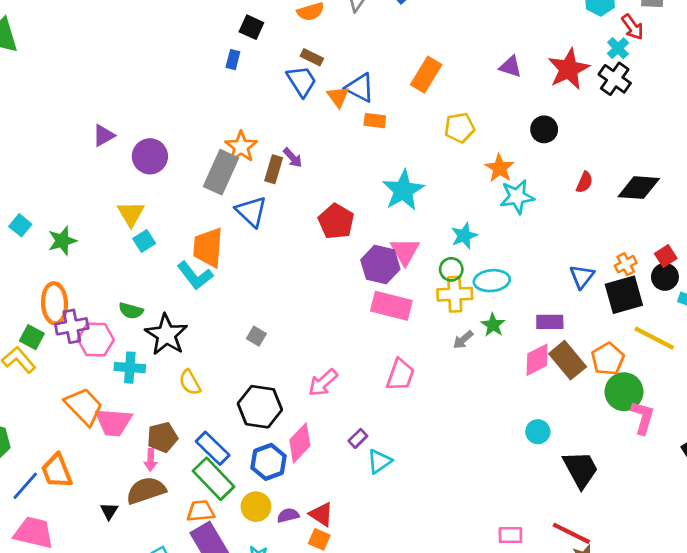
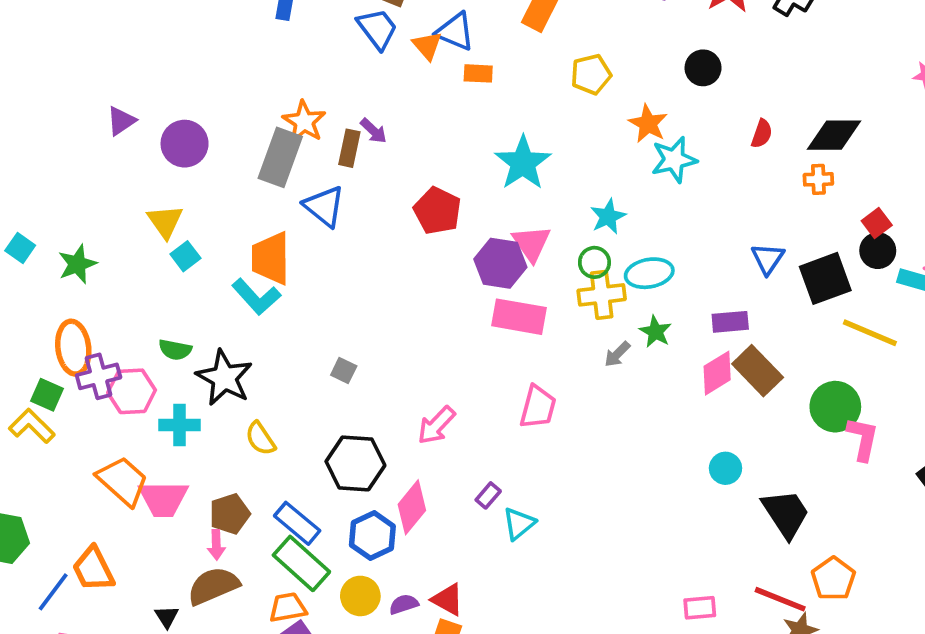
orange cross: (626, 264) -> (818, 179), moved, turned 30
orange pentagon: (608, 359) -> (833, 579), moved

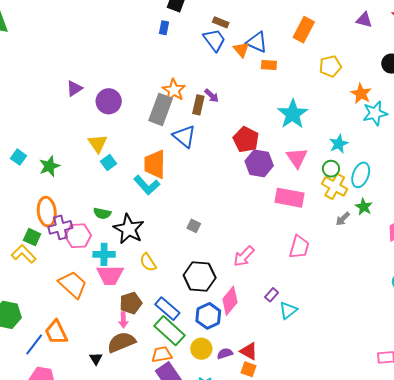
purple hexagon: (500, 263) -> (259, 163), moved
cyan ellipse: (649, 273) -> (361, 175), turned -60
yellow cross: (602, 295) -> (335, 186), turned 35
pink trapezoid: (163, 499) -> (110, 275), moved

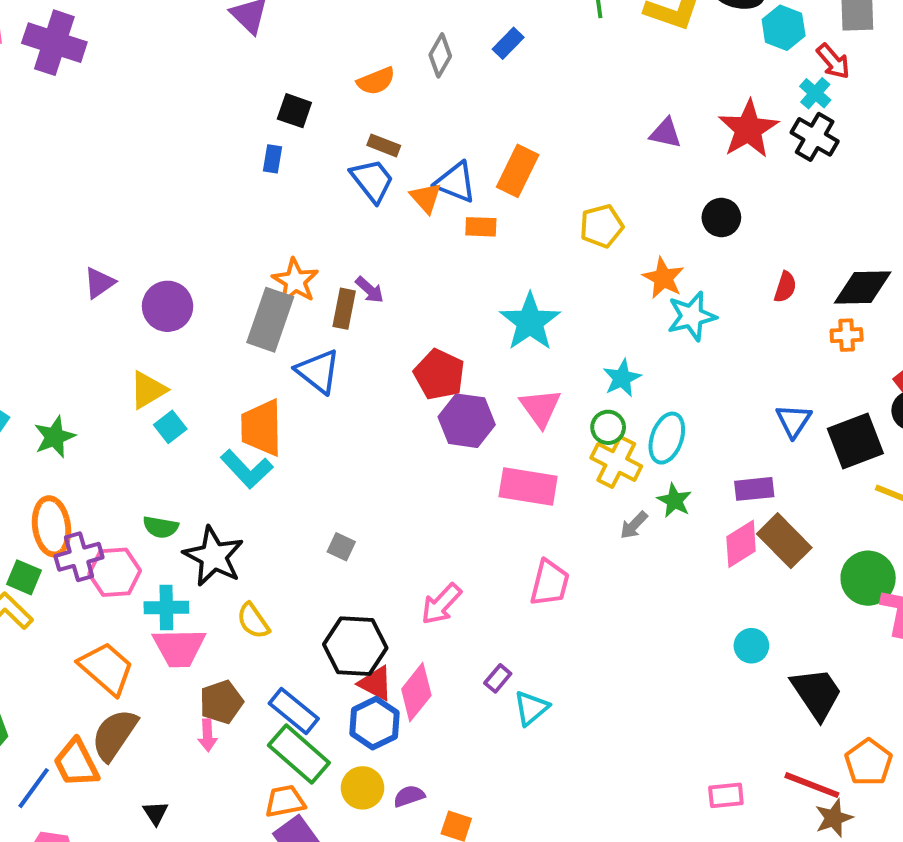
orange rectangle: (304, 30) -> (518, 171), moved
yellow triangle: (98, 144) -> (148, 390), turned 35
brown semicircle: (121, 342) -> (114, 735), moved, turned -32
red triangle: (249, 351) -> (376, 683), moved

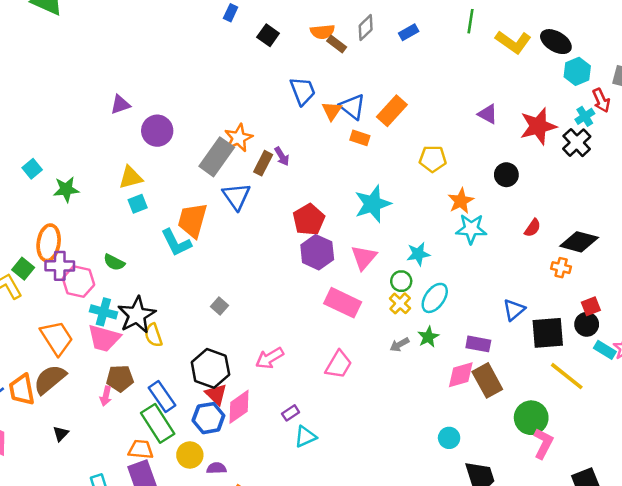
brown rectangle: (384, 145) -> (337, 44), moved
blue rectangle: (273, 159) -> (231, 13), moved
yellow cross: (616, 462) -> (400, 303), size x0.7
black star: (214, 556) -> (137, 315), moved

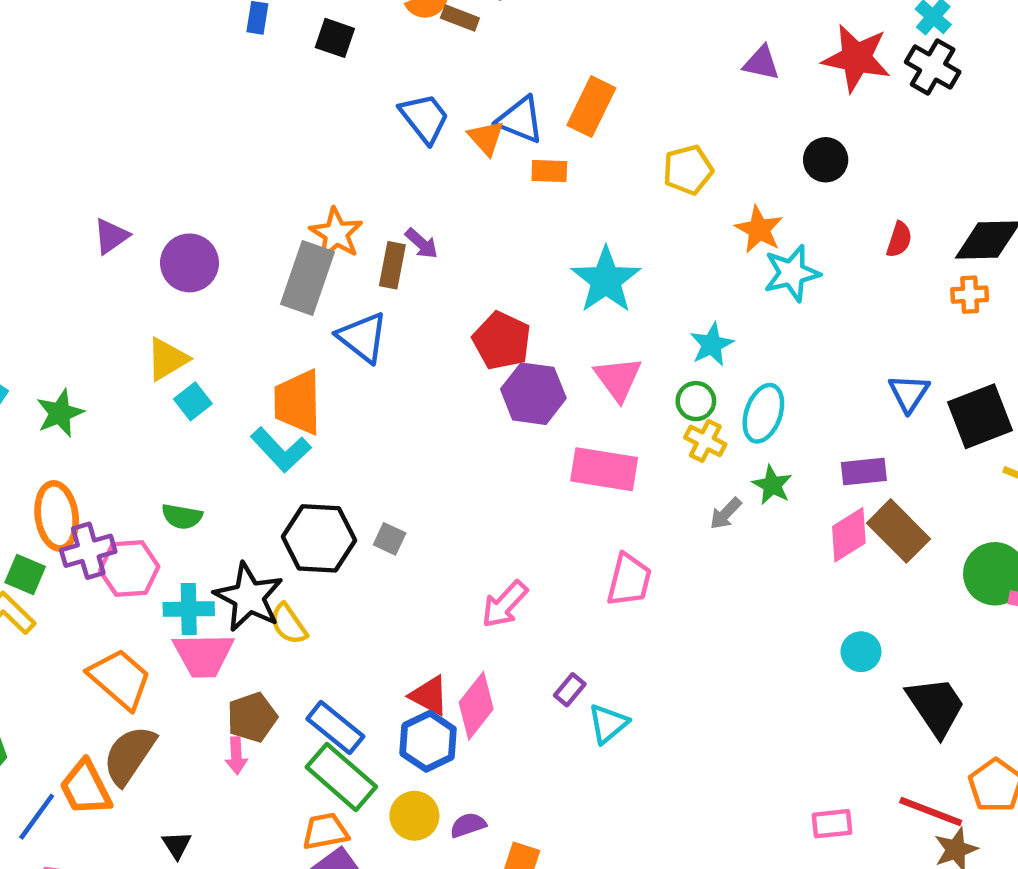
red star: (538, 126) -> (856, 58), turned -30
black hexagon: (210, 368) -> (319, 538), moved

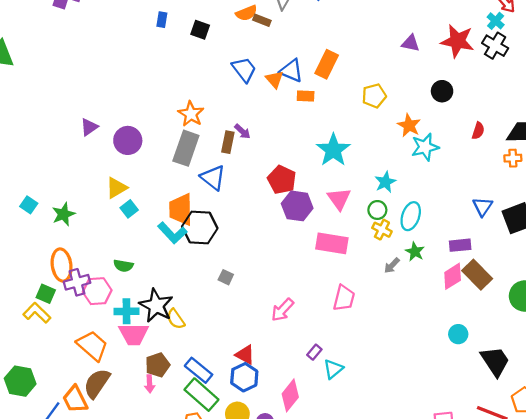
orange star: (336, 234) -> (191, 114), moved
black hexagon: (319, 538) -> (200, 227), moved
pink diamond: (476, 706) -> (290, 395), moved

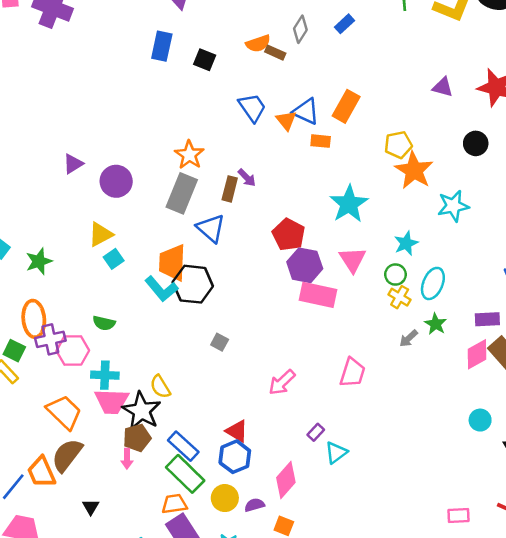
blue rectangle: (162, 20) -> (162, 46), size x1.6
orange star: (409, 125) -> (414, 170), moved, size x1.4
pink rectangle: (332, 243) -> (318, 295), moved
black star: (156, 306) -> (142, 411), moved

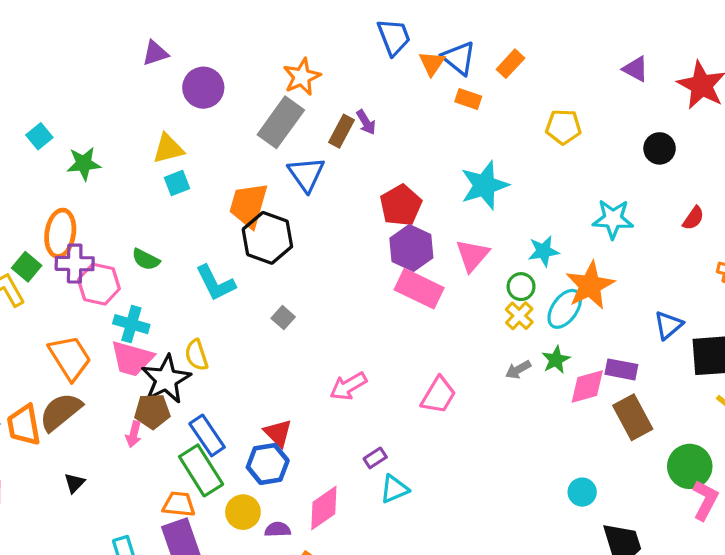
orange rectangle: (346, 106) -> (510, 64), size x0.7
orange star: (414, 170) -> (590, 285), moved
cyan L-shape: (161, 289) -> (215, 283), moved
pink diamond: (477, 354) -> (587, 386), moved

